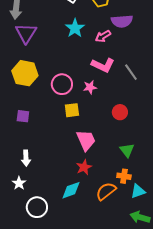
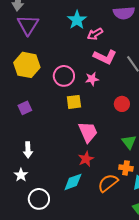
pink arrow: (103, 36) -> (95, 34), moved
purple square: (23, 116) -> (25, 108), turned -32

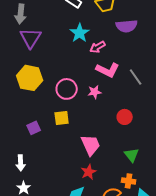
yellow square: (74, 102) -> (62, 118), moved
purple square: (25, 108) -> (34, 128), moved
white arrow: (28, 150) -> (21, 163), moved

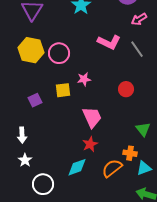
pink arrow: (98, 47) -> (139, 19), moved
pink circle: (67, 89) -> (59, 53), moved
pink star: (95, 92) -> (84, 79), moved
green triangle: (132, 155) -> (143, 129), moved

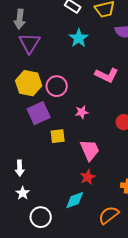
yellow square: (63, 90) -> (58, 136), moved
purple square: (35, 100) -> (39, 113), moved, size x1.6
orange semicircle: (112, 168) -> (109, 215), moved

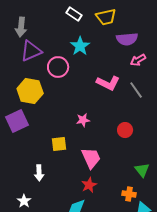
purple triangle: (30, 43) -> (31, 51), turned 35
pink circle: (57, 86) -> (58, 67), moved
purple square: (39, 113) -> (17, 121), moved
white arrow: (20, 168) -> (39, 173), moved

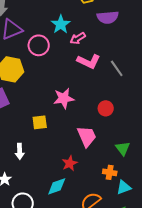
pink arrow: (138, 60) -> (78, 38), moved
pink star: (83, 120) -> (64, 98), size x1.5
pink trapezoid: (91, 158) -> (87, 136), moved

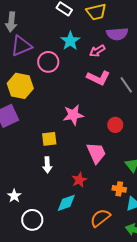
pink arrow: (78, 38) -> (97, 51), moved
white arrow: (20, 151) -> (47, 165), moved

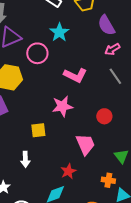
purple semicircle: (117, 34) -> (106, 25), turned 65
pink arrow: (97, 51) -> (112, 49), moved
pink L-shape: (98, 78) -> (75, 75), moved
white arrow: (47, 165) -> (25, 159), moved

